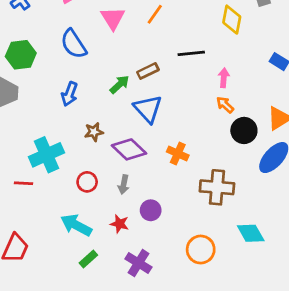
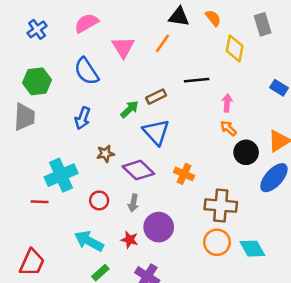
purple circle: (151, 210) -> (159, 227), size x1.5
orange circle: (201, 250) -> (217, 242), moved

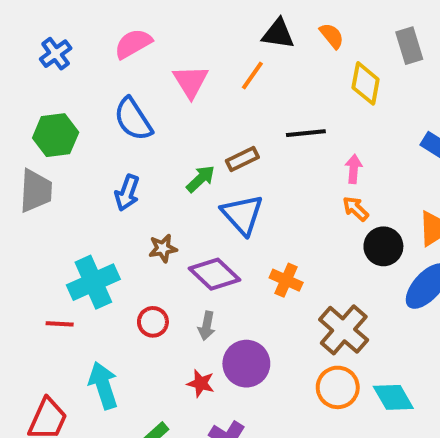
brown cross: (221, 206) -> (344, 330), turned 36
cyan arrow: (89, 241) -> (103, 385), moved, turned 44

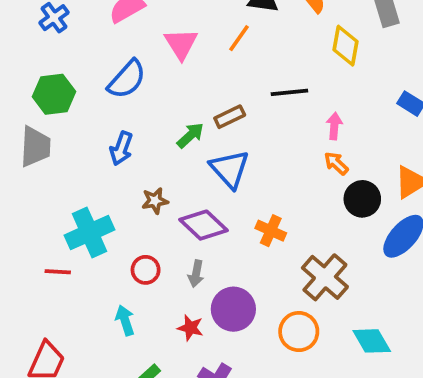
blue semicircle: (133, 119) -> (127, 79), turned -105
cyan arrow: (103, 385) -> (125, 320), moved, size x0.7
orange circle: (338, 387) -> (299, 332), moved

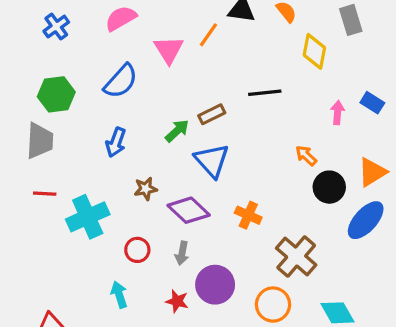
orange line: (239, 38) -> (208, 35), moved
pink arrow: (334, 126) -> (338, 113), moved
red line: (58, 272) -> (45, 194), moved

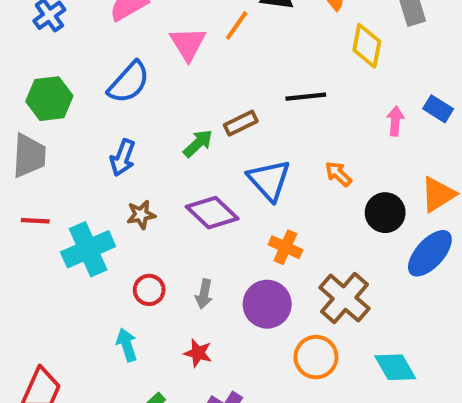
orange arrow: (306, 156) -> (338, 174), moved
blue triangle: (212, 161) -> (269, 180), moved
brown star: (146, 189) -> (141, 215), moved
purple diamond: (189, 210) -> (212, 213), moved
purple circle: (215, 285) -> (267, 304), moved

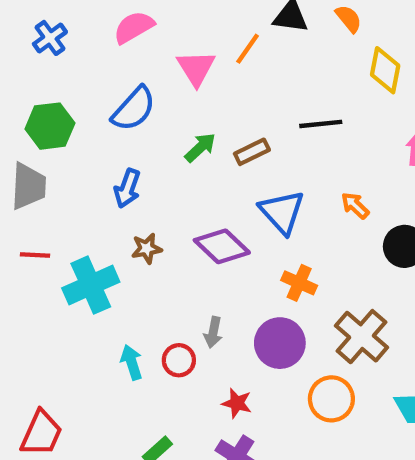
green arrow: (198, 143) -> (200, 148), moved
red circle: (149, 290) -> (179, 360), moved
cyan arrow: (127, 345) -> (132, 362), moved
red star: (198, 353) -> (237, 403), moved

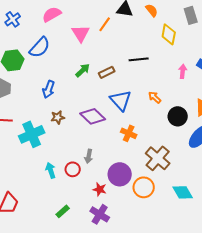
blue semicircle: (134, 109) -> (40, 47), moved
purple circle: (280, 343) -> (120, 174), moved

